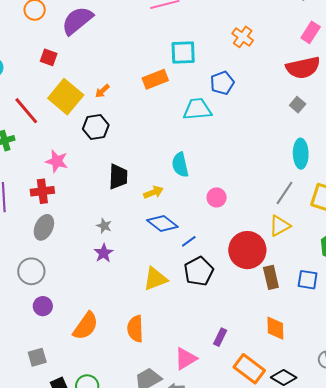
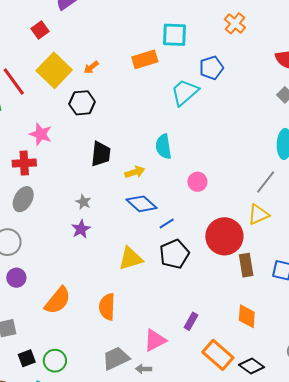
red square: (49, 57) -> (40, 30), turned 30
cyan trapezoid: (197, 109) -> (185, 92), turned -40

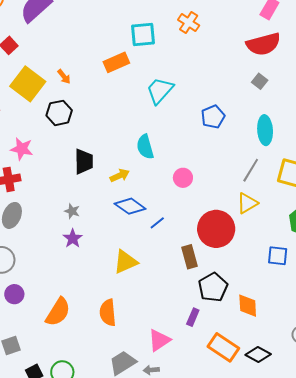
orange cross: (235, 23) -> (189, 23), moved
orange arrow: (91, 67) -> (64, 77), turned -84
blue pentagon: (211, 68) -> (213, 117), moved
black pentagon: (174, 254) -> (213, 287), moved
brown rectangle: (246, 265) -> (190, 257), moved

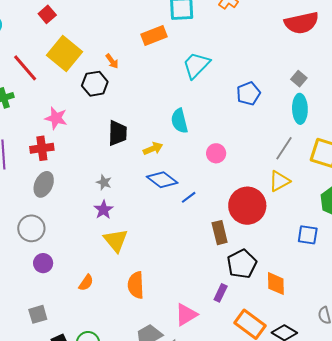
orange arrow: (64, 77) -> (112, 61), moved
gray square: (260, 81) -> (299, 79), moved
yellow triangle: (125, 262) -> (116, 240), moved, turned -48
orange semicircle: (58, 312) -> (86, 283), size x0.6

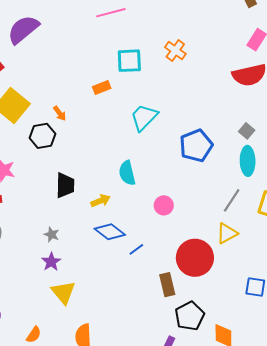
orange rectangle: (154, 35) -> (102, 88), size x0.7
blue pentagon: (248, 93) -> (196, 146), size x1.4

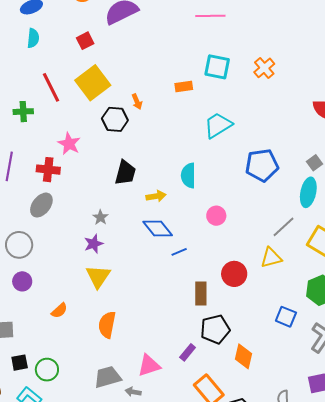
red circle: (195, 258) -> (234, 274), size x0.7

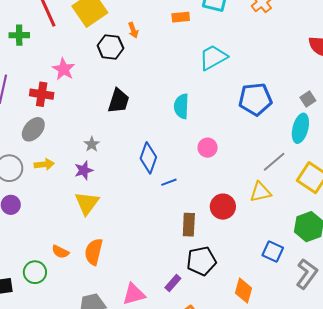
yellow arrow: (156, 196) -> (44, 164), moved
blue diamond: (158, 229) -> (148, 158), turned 56
orange semicircle: (59, 311) -> (60, 252), moved, turned 66
orange diamond: (243, 356) -> (244, 291), moved
green circle: (47, 370) -> (35, 272), moved

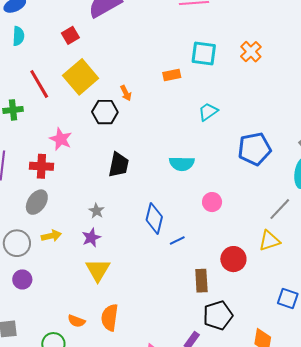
cyan trapezoid: (213, 57) -> (208, 112), size x0.7
cyan semicircle: (181, 106) -> (182, 164), turned -85

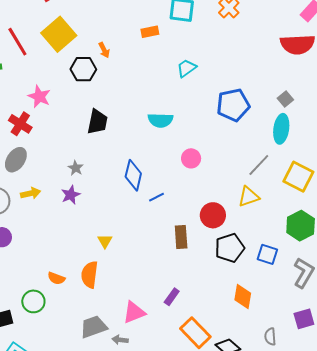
red cross: (41, 166) -> (20, 124), turned 30
yellow triangle: (98, 270) -> (105, 241), moved, size x0.6
black pentagon: (218, 315) -> (230, 248), moved

